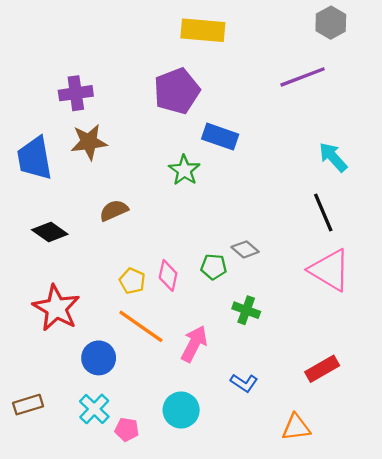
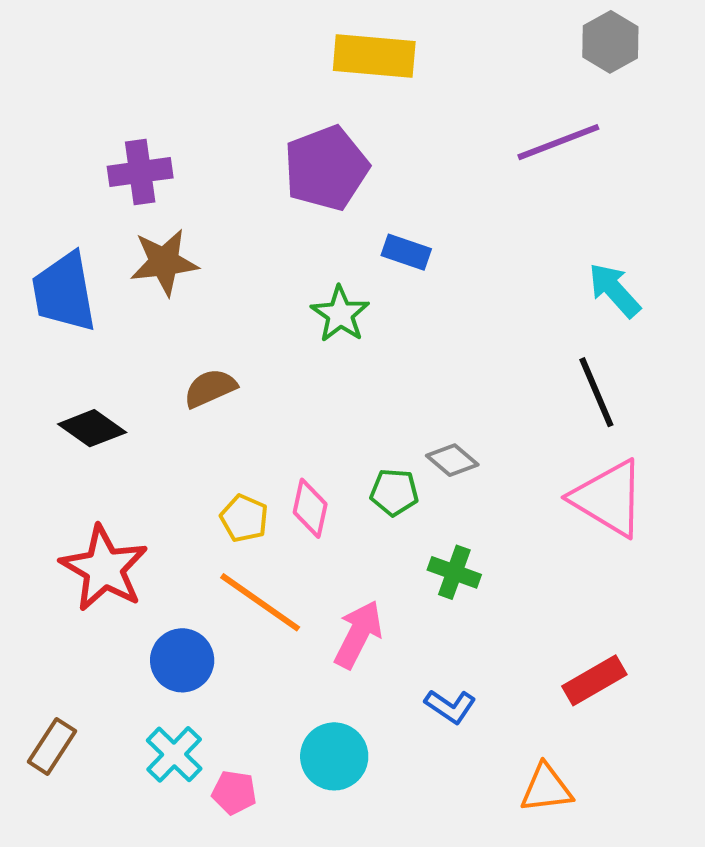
blue rectangle: (220, 137) -> (406, 252), size x0.7
brown rectangle: (28, 405) -> (52, 746), turned -40

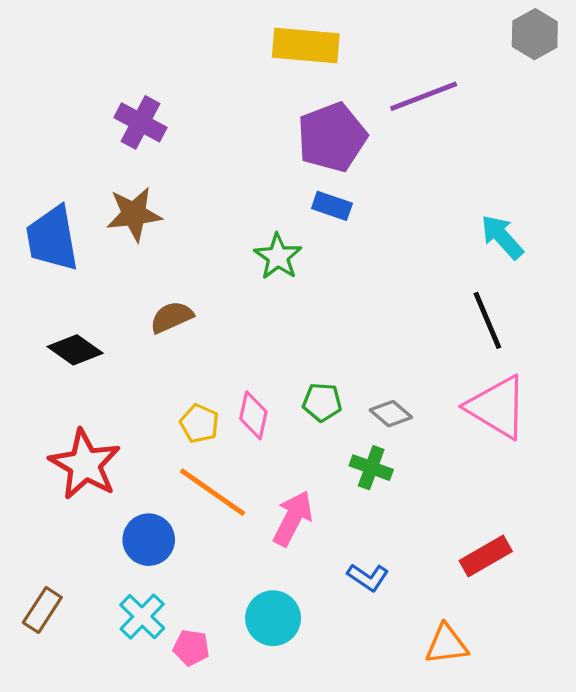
gray hexagon: (610, 42) -> (535, 34), moved
purple line: (558, 142) -> (424, 96), moved
purple pentagon: (326, 168) -> (332, 137), moved
purple cross: (140, 172) -> (141, 122), moved, turned 36
gray diamond: (452, 460) -> (391, 414), moved

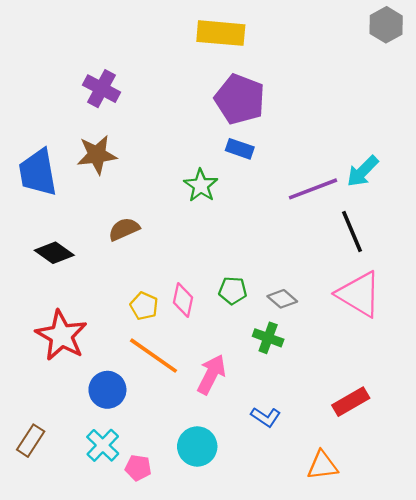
purple line: (424, 96) -> (313, 189), moved
purple pentagon: (332, 137) -> (240, 99), turned -30
cyan arrow: (502, 237) -> (363, 171), turned -93

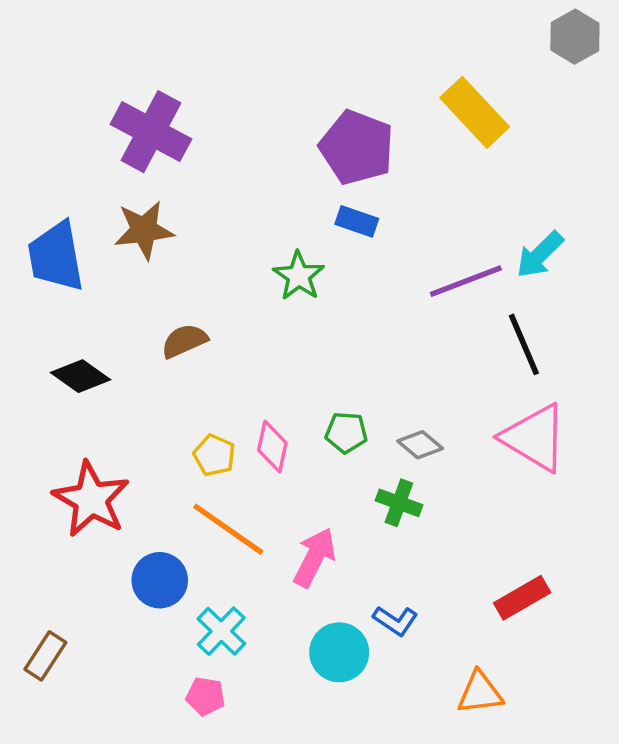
yellow rectangle: (221, 33) -> (475, 112), moved, turned 42
purple cross: (102, 89) -> (151, 132), size x1.4
cyan cross: (103, 445) -> (221, 631), moved
cyan circle: (197, 446) -> (339, 652), moved

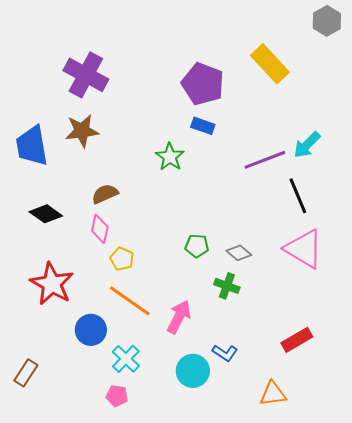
pink diamond: (272, 446) -> (100, 229), moved

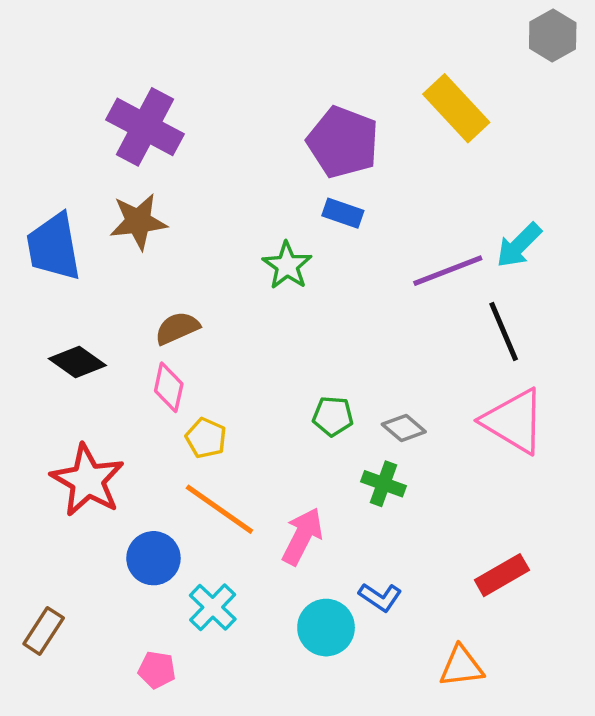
pink pentagon: (117, 396) -> (157, 670), moved

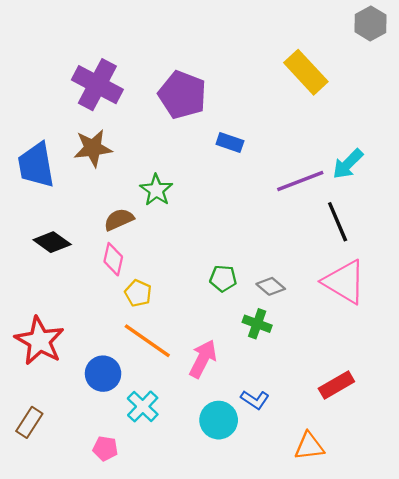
purple pentagon: (343, 142) -> (182, 95), moved
green star: (287, 266) -> (156, 190), moved
red star: (88, 480) -> (40, 341), moved

